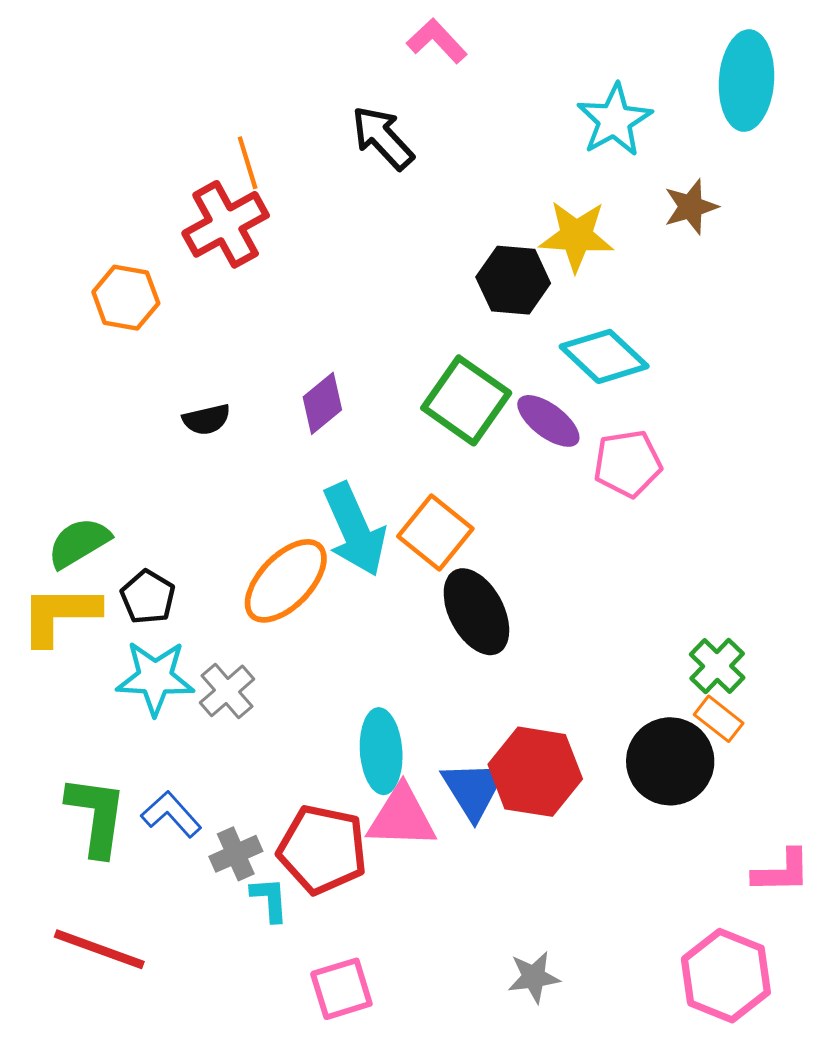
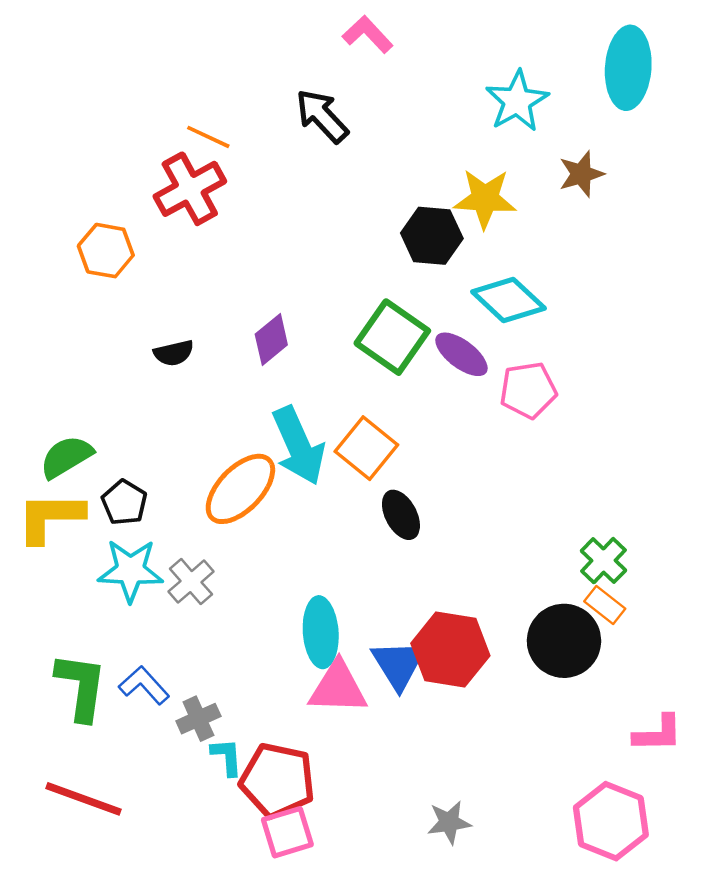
orange line: (248, 163) -> (208, 137), turned -48
black ellipse: (476, 612) -> (401, 515), size x0.7
red pentagon: (322, 849) -> (277, 780), moved

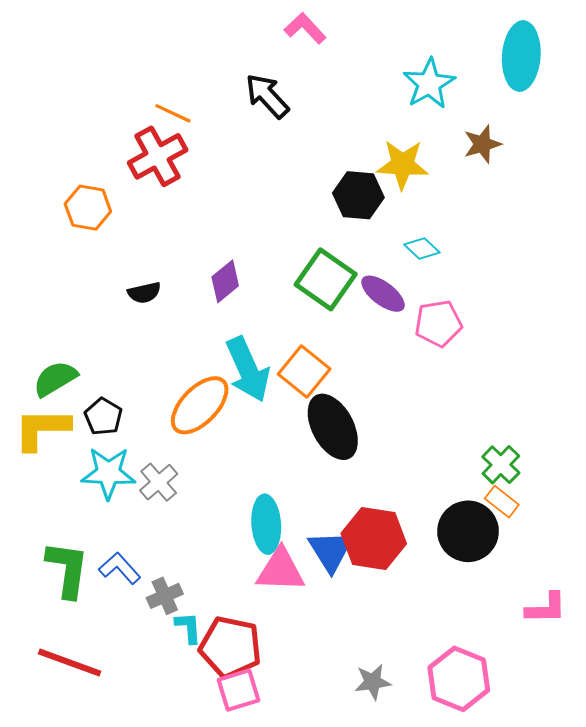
cyan diamond: (508, 300) -> (422, 249), size x0.6
black ellipse: (401, 515) -> (333, 427), size x1.6
pink hexagon: (611, 821) -> (459, 679), moved

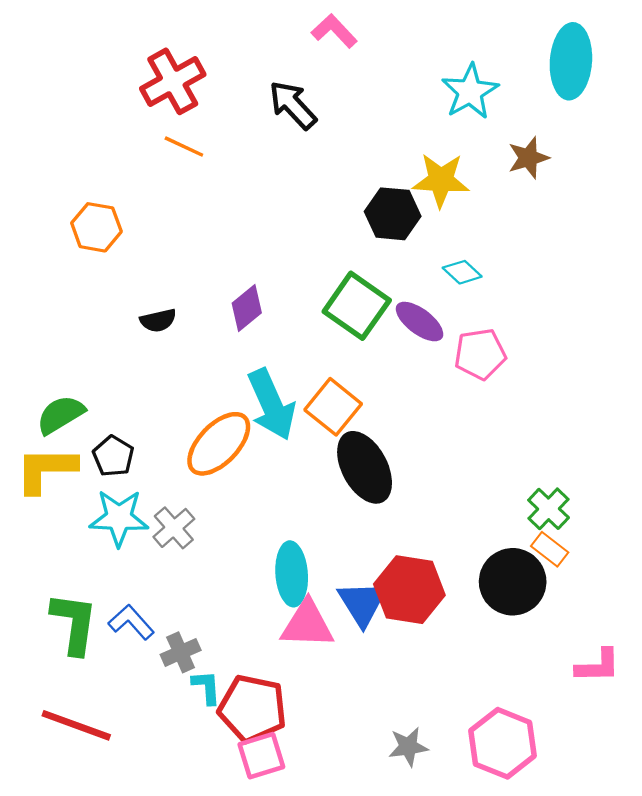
orange line: (173, 113) -> (184, 147), moved
red cross: (158, 156) -> (173, 81), moved

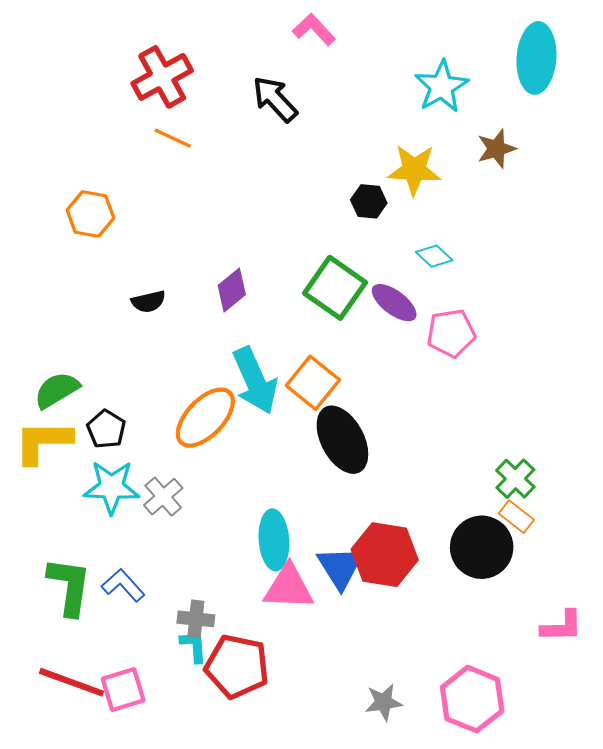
black hexagon: (393, 214) -> (369, 201), size x0.7
gray cross: (181, 652) -> (196, 619), moved, turned 30
pink square: (261, 756) -> (123, 690), moved

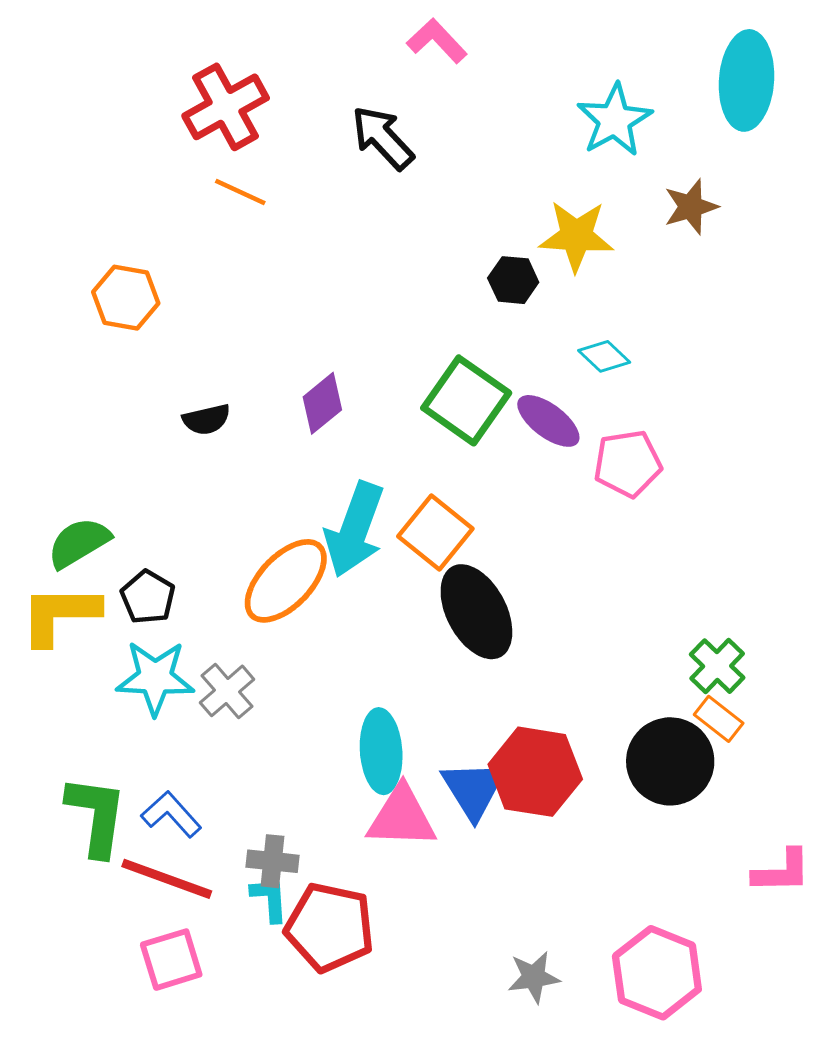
cyan arrow: (255, 381) -> (355, 530), turned 44
red line: (71, 682) -> (167, 879), moved

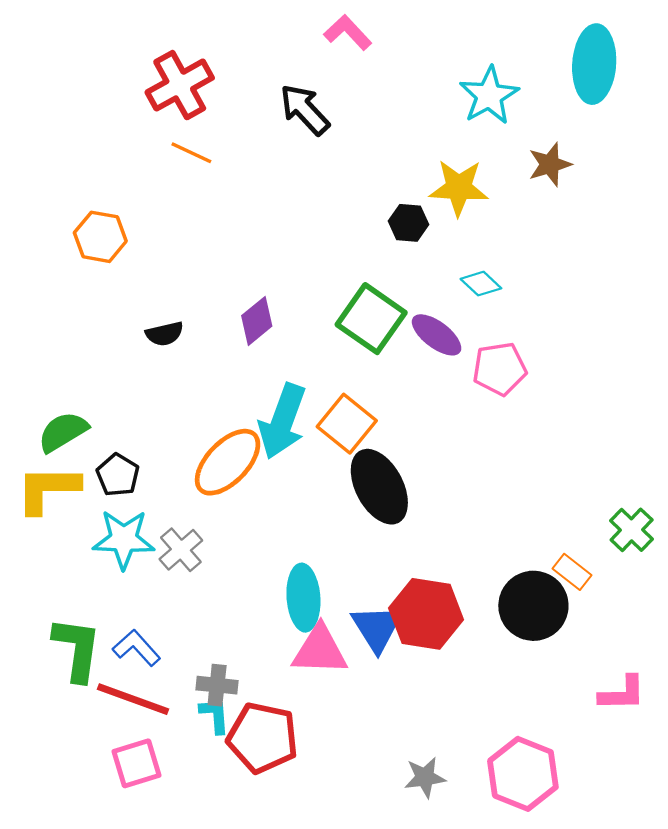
green cross: (717, 666) -> (632, 530), moved

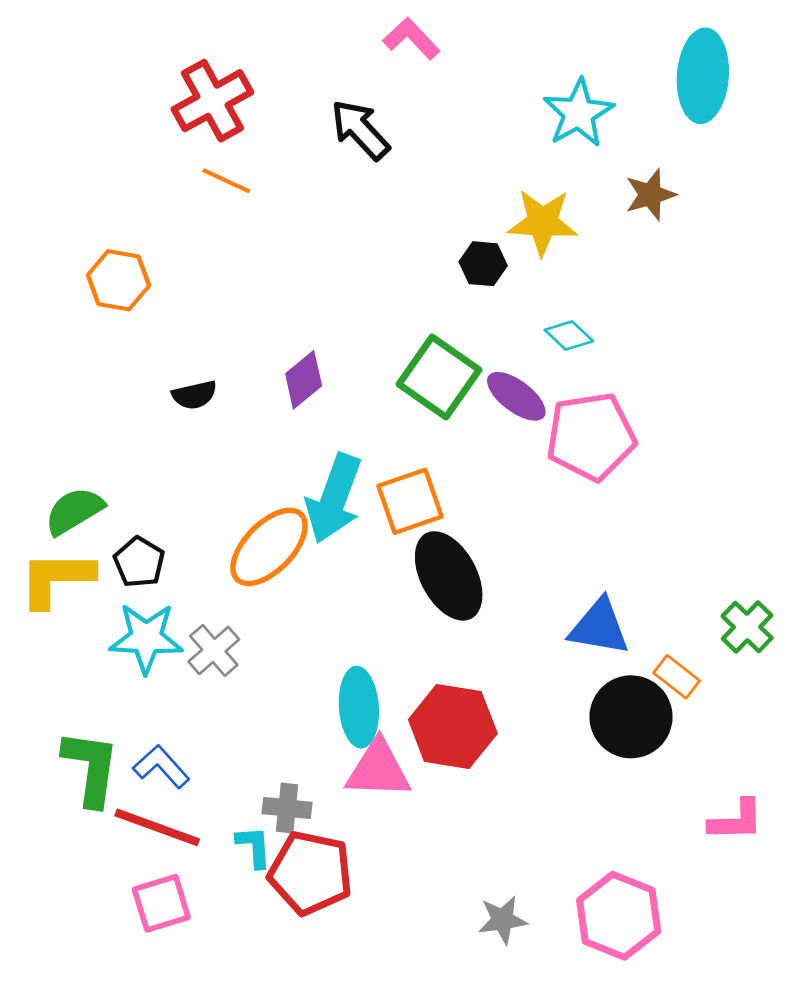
pink pentagon: (500, 369) -> (591, 436), size x1.4
orange square: (347, 424) -> (410, 501), turned 32
red hexagon: (426, 614) -> (453, 726), moved
blue triangle: (377, 628) -> (599, 627), moved, turned -48
gray cross: (217, 685) -> (287, 808), moved

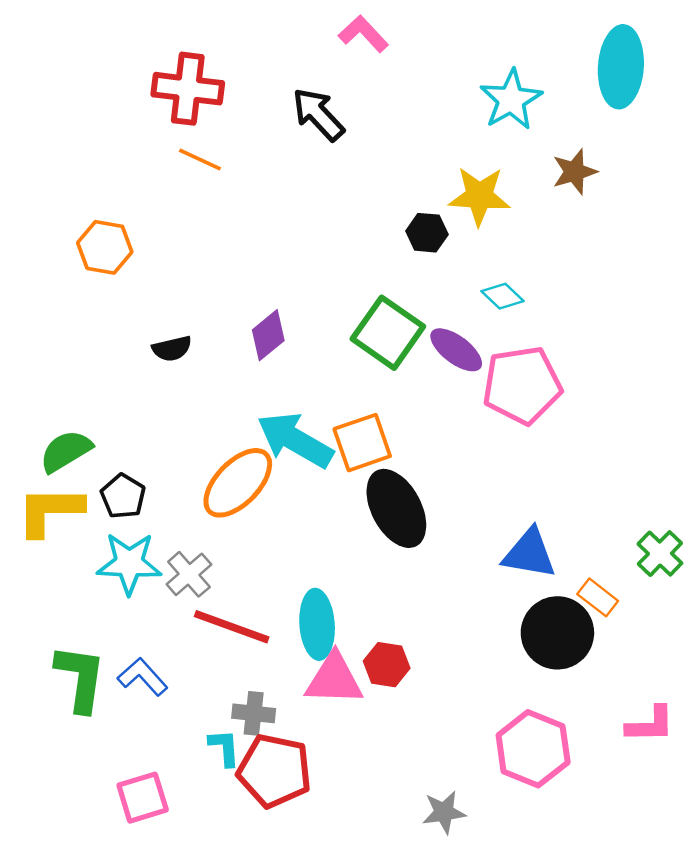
red cross: (212, 101) -> (188, 89), turned 36
cyan arrow: (334, 499) -> (295, 440), turned 100
red hexagon: (453, 726) -> (387, 665), moved, size x0.6
red line: (157, 827) -> (232, 627), moved
pink hexagon: (619, 916) -> (533, 749), moved

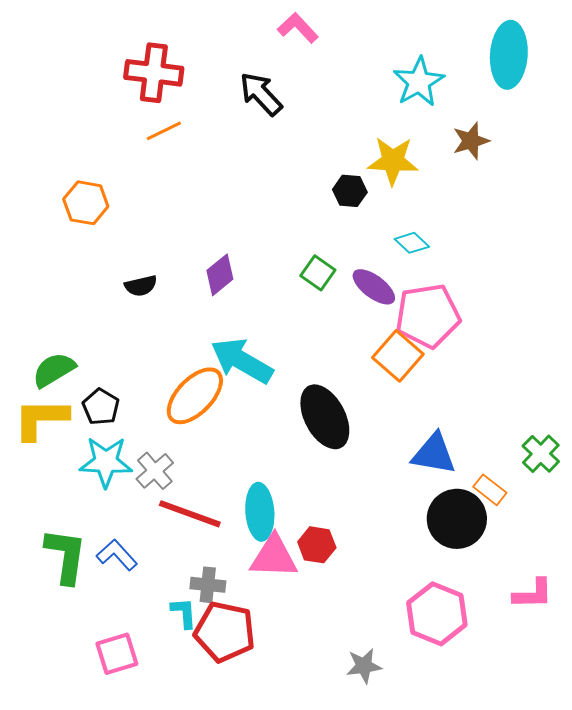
orange line: (200, 159) -> (164, 131), turned -51
green square: (388, 333) -> (318, 273), size x0.6
orange square: (362, 443) -> (398, 356), moved, turned -30

